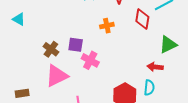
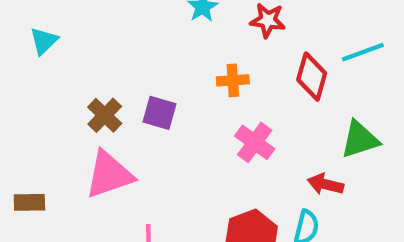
cyan triangle: (19, 19) -> (44, 41), turned 40
pink cross: (90, 60) -> (255, 142), moved

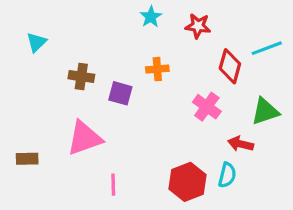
orange cross: (233, 80) -> (157, 69), moved
brown cross: (105, 115) -> (81, 77), moved, turned -35
pink cross: (255, 142) -> (207, 107), moved

